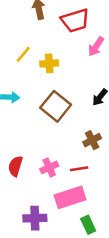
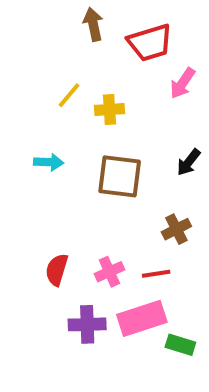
brown square: (56, 106) -> (120, 176), turned -32
purple cross: (35, 218) -> (87, 324), moved
green rectangle: (88, 225) -> (180, 345), moved, turned -48

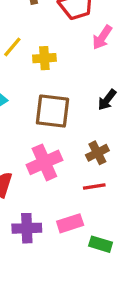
pink cross: (109, 272) -> (44, 162), moved, size x1.5
red line: (156, 274) -> (94, 186), moved
pink rectangle: (142, 318) -> (70, 223), size x0.7

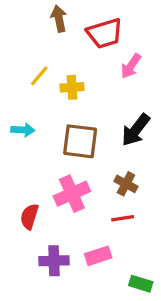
black arrow: (107, 100) -> (136, 130), size x1.5
brown cross: (97, 153) -> (126, 184), turned -35
green rectangle: (101, 244) -> (141, 284), moved

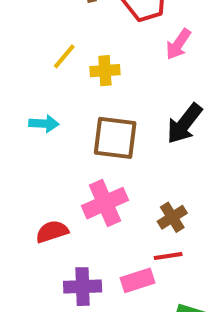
brown cross: (126, 184) -> (172, 217), moved, turned 30
red semicircle: (29, 217) -> (52, 232), turned 55
red line: (123, 218) -> (168, 256), moved

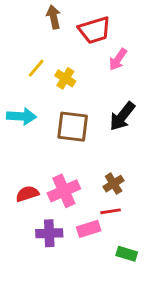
yellow cross: (105, 71) -> (65, 78), turned 36
cyan arrow: (44, 124) -> (21, 116), size x1.4
pink cross: (105, 203) -> (64, 191), moved

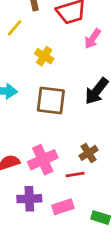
yellow line: (36, 68) -> (15, 28), moved
red line: (111, 211) -> (75, 174), moved
pink rectangle: (89, 229) -> (63, 207), moved

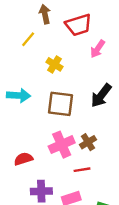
brown cross: (89, 153) -> (88, 142), moved
pink cross: (43, 160) -> (62, 145), moved

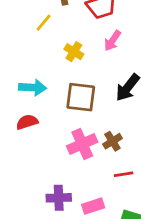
pink arrow: (98, 49) -> (112, 41), moved
red semicircle: (23, 159) -> (27, 122), moved
red line: (82, 170) -> (124, 174), moved

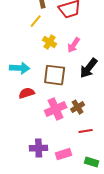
yellow line: (44, 23) -> (36, 21), moved
pink arrow: (112, 41) -> (74, 45), moved
red semicircle: (27, 122) -> (27, 93), moved

